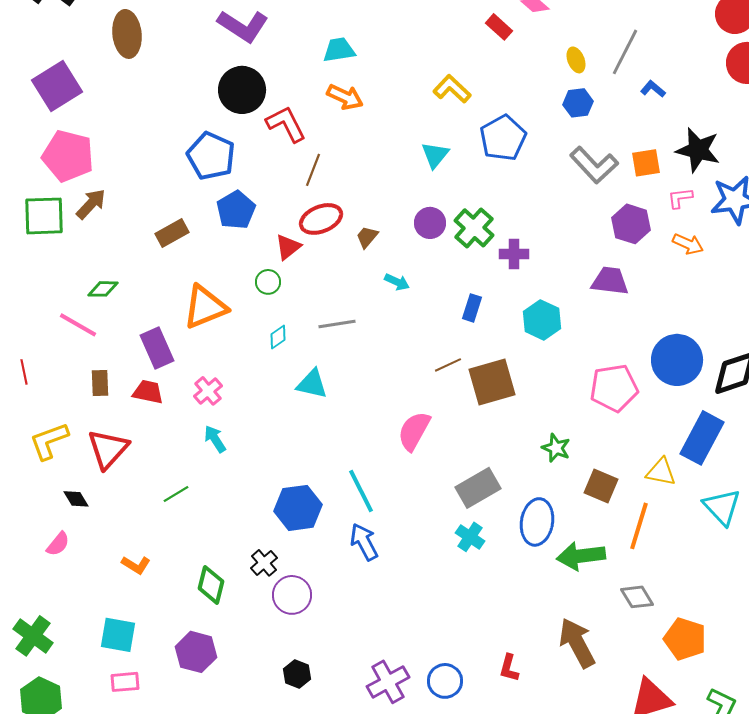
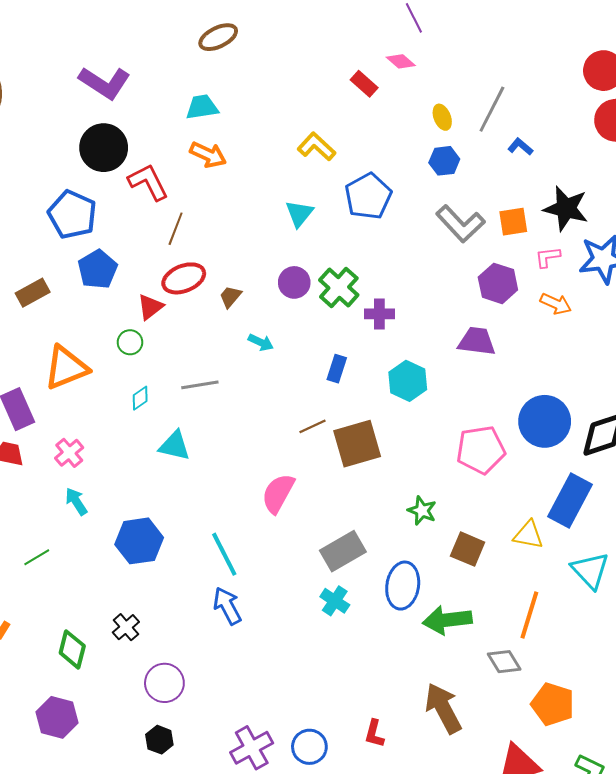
blue hexagon: (298, 508) -> (139, 541), moved
orange line: (639, 526) -> (529, 615), moved
purple circle: (292, 595) -> (164, 683), moved

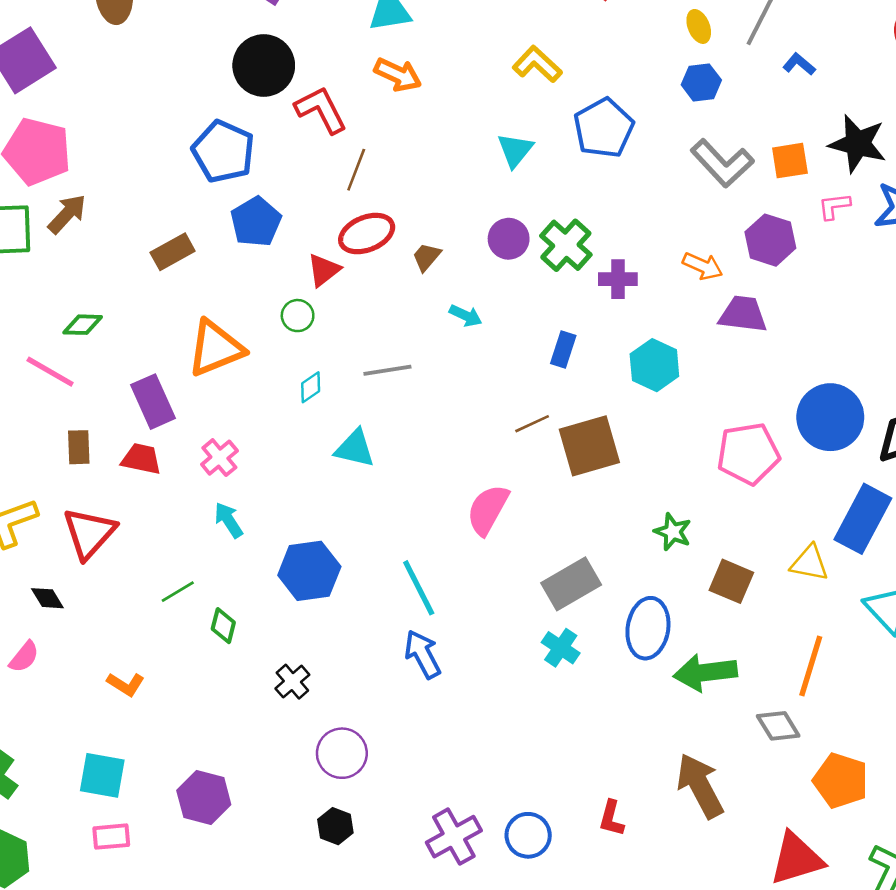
orange arrow: (556, 304) -> (703, 266), moved
green diamond: (72, 649) -> (223, 626), moved, size x0.7

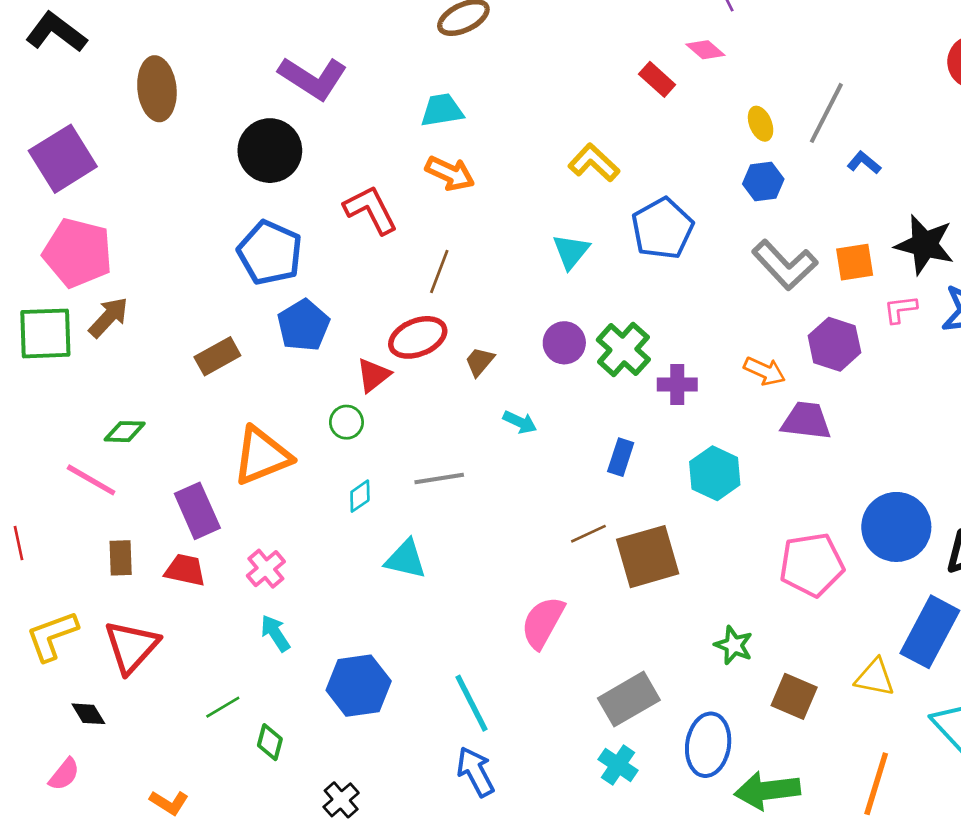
black circle: (264, 66) -> (270, 151), moved
brown line: (356, 170) -> (439, 272), moved

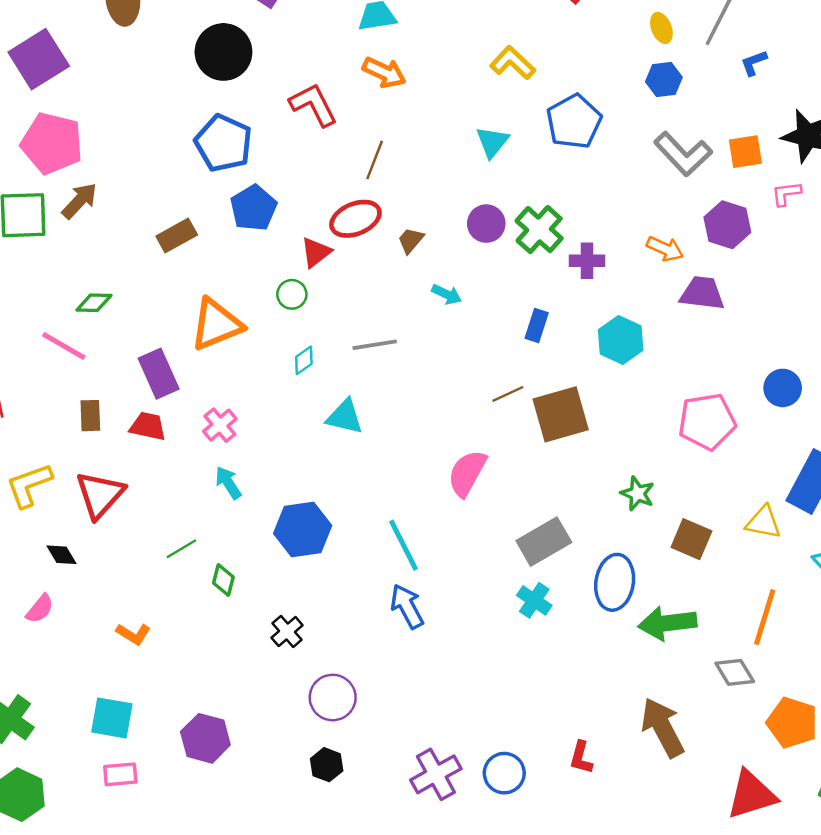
blue L-shape: (864, 163) -> (754, 63), turned -60
blue circle: (896, 527) -> (783, 388), size x0.6

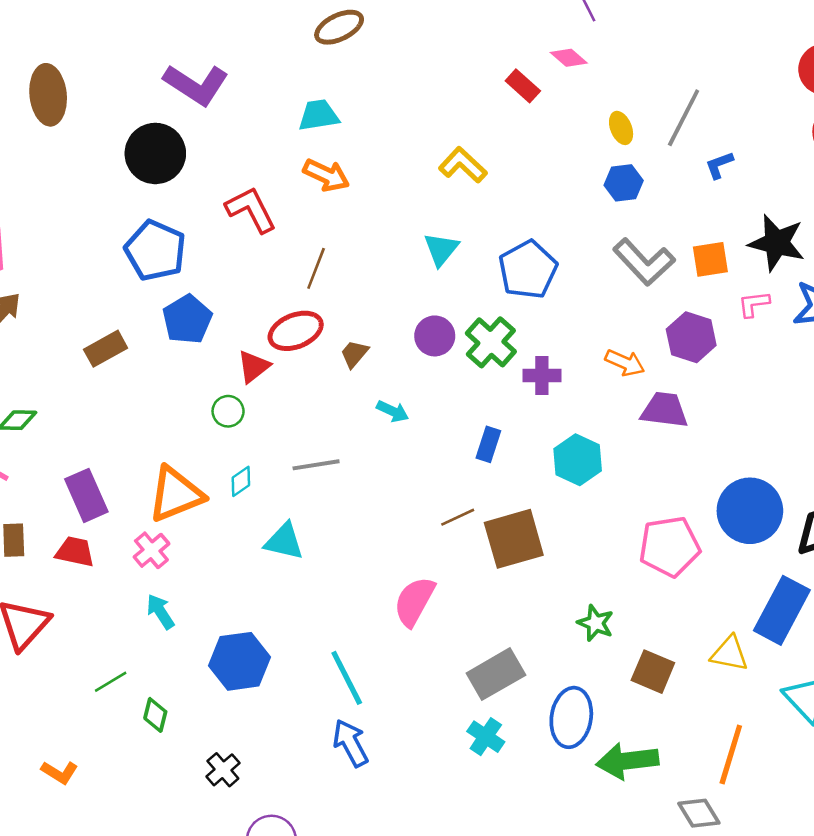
blue pentagon: (574, 122) -> (528, 270), moved
orange triangle: (216, 324) -> (176, 494), moved
blue circle: (783, 388) -> (750, 511), size x1.6

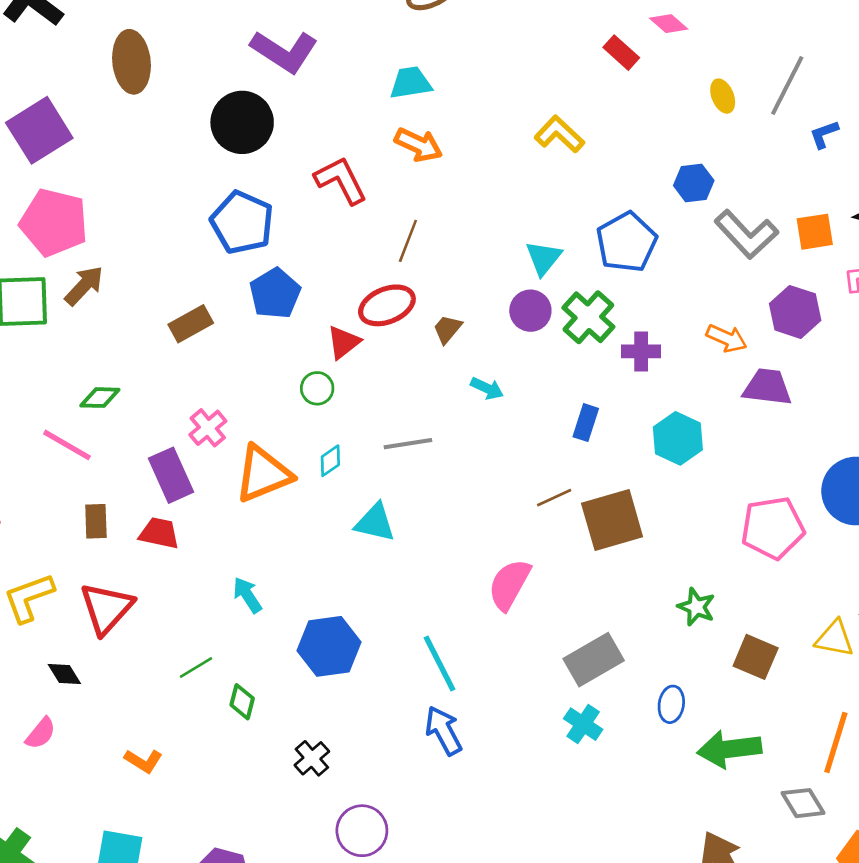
blue hexagon: (624, 183) -> (694, 183), moved
cyan triangle: (441, 249) -> (544, 258), moved
pink cross: (151, 550) -> (208, 428), moved
blue ellipse: (571, 717) -> (671, 704), size x0.6

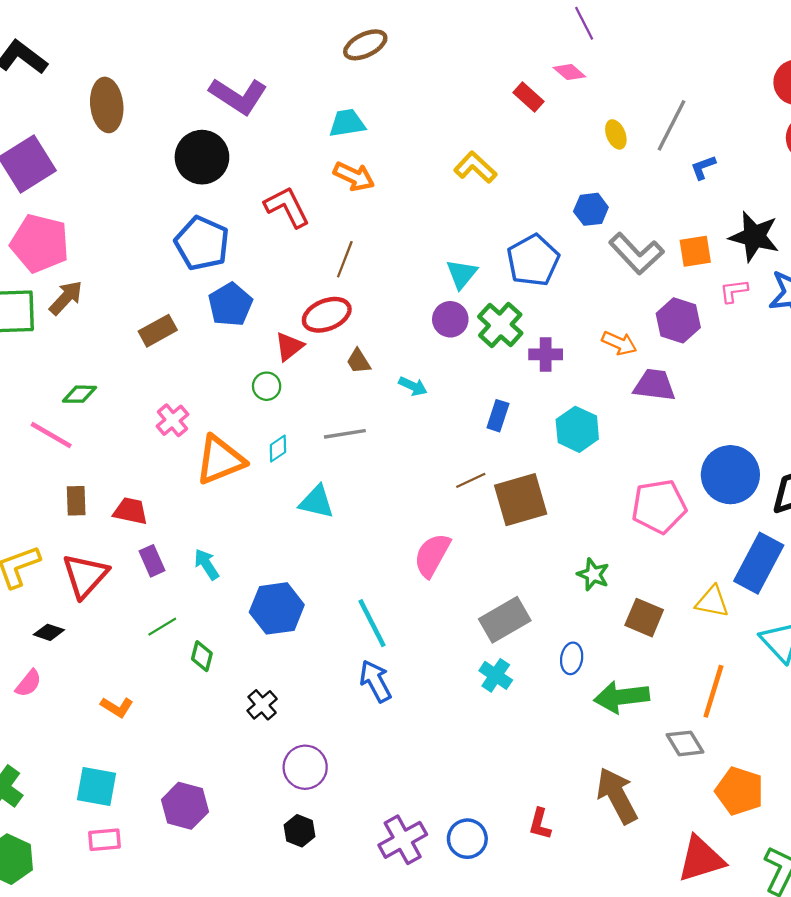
brown trapezoid: (447, 329) -> (358, 361), moved, turned -72
purple rectangle: (171, 475) -> (152, 561), moved, size x0.7
black diamond: (64, 674) -> (49, 632), turned -40

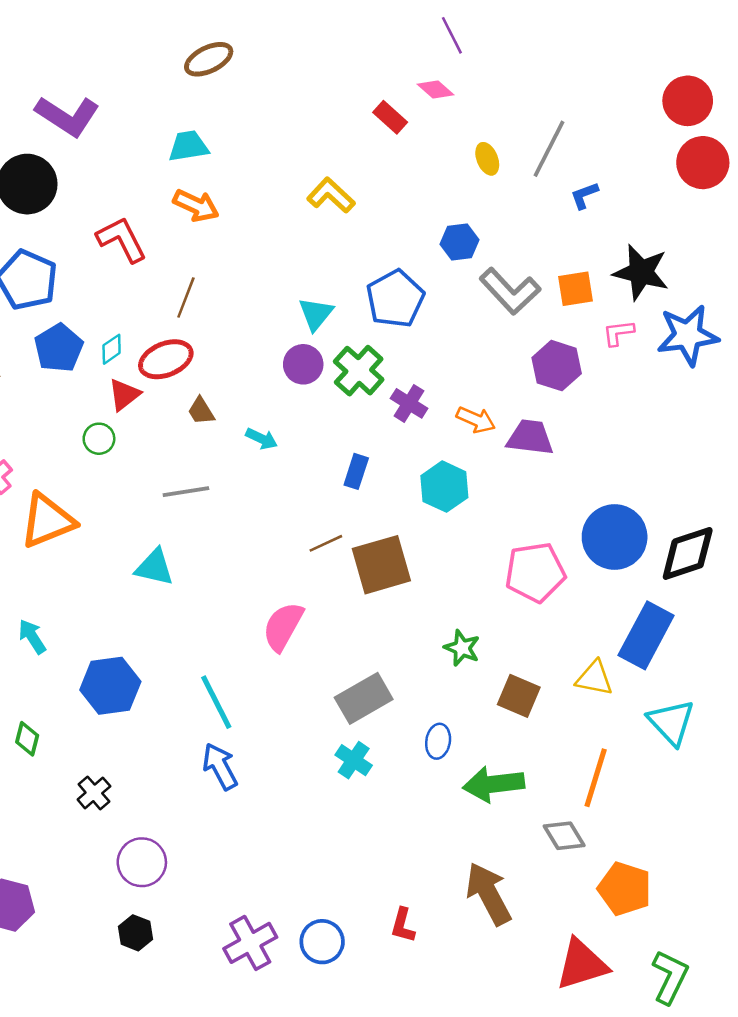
orange arrow: (619, 343) -> (476, 420), moved
purple cross: (546, 354) -> (409, 403), turned 32
cyan diamond: (278, 449) -> (112, 349), moved

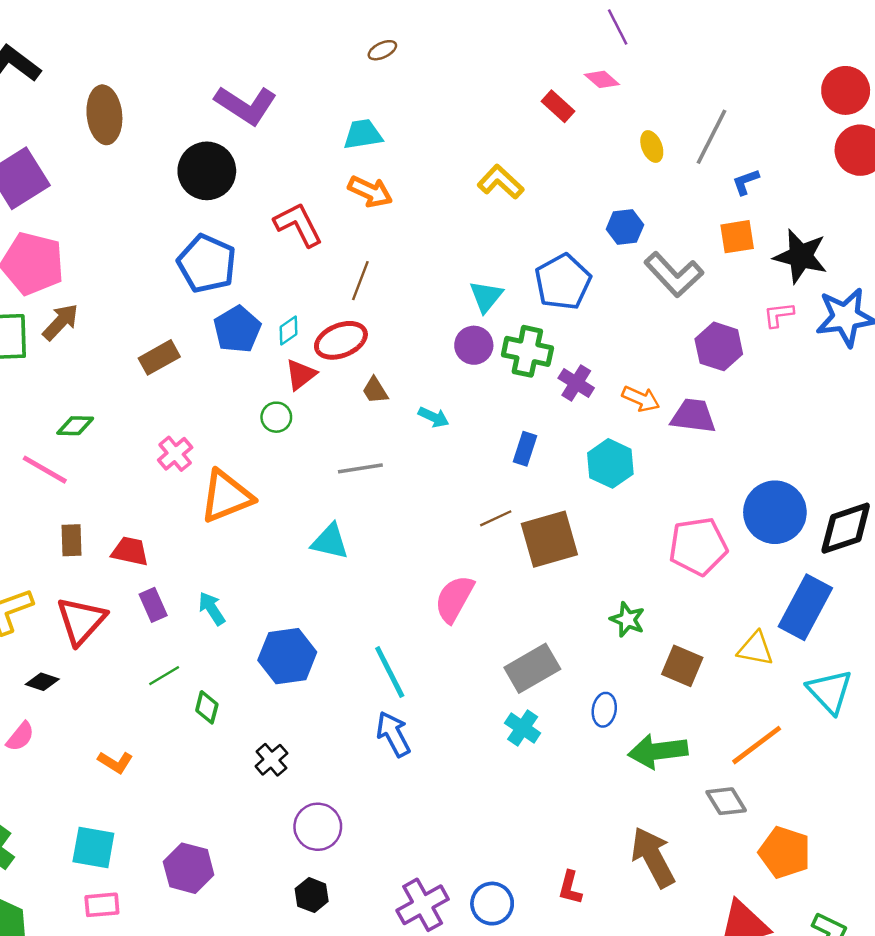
brown ellipse: (209, 59) -> (382, 50), size x0.6
orange square: (575, 289) -> (737, 237), moved
green cross: (359, 371) -> (527, 351), turned -30
orange line: (596, 778) -> (757, 745), turned 36

